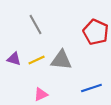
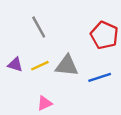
blue line: (91, 88) -> (100, 77), moved

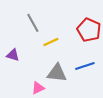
yellow line: (40, 66) -> (51, 42), moved
gray triangle: (67, 66) -> (57, 73), moved

